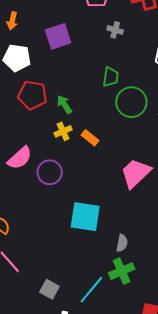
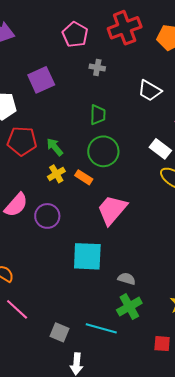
green circle: (131, 102) -> (103, 151), moved
pink trapezoid: (136, 173) -> (112, 210), moved
gray semicircle: (122, 243) -> (127, 279), turned -78
cyan line: (91, 290) -> (101, 328), turned 72

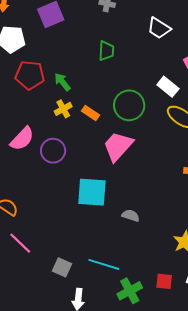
green circle: (103, 151) -> (129, 105), moved
green cross: (129, 307) -> (130, 291), moved

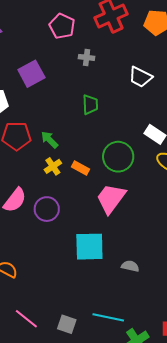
pink line: (20, 243) -> (26, 319), moved

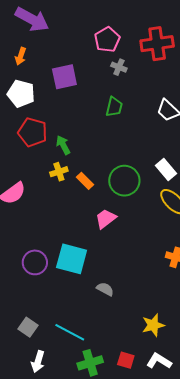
gray cross: (87, 57) -> (119, 67), moved
green trapezoid: (90, 105) -> (114, 107), moved
pink trapezoid: (111, 198) -> (106, 219), size x0.7
purple circle: (47, 209) -> (35, 262), moved

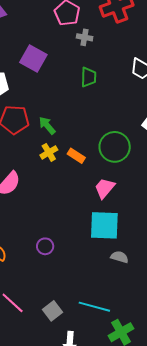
purple square: (64, 77) -> (33, 59), turned -36
cyan square: (72, 259) -> (104, 225), moved
purple circle: (35, 262) -> (45, 246), size x0.7
gray square: (28, 327) -> (53, 311), turned 30

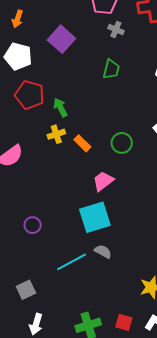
green circle: (115, 147) -> (122, 143), size x0.7
cyan square: (104, 225) -> (95, 217), turned -32
cyan line: (94, 307) -> (72, 262), moved, turned -56

